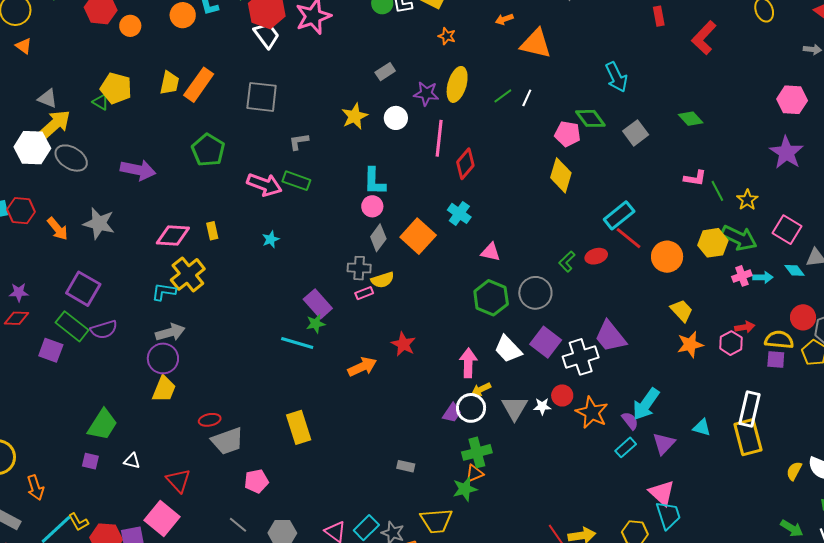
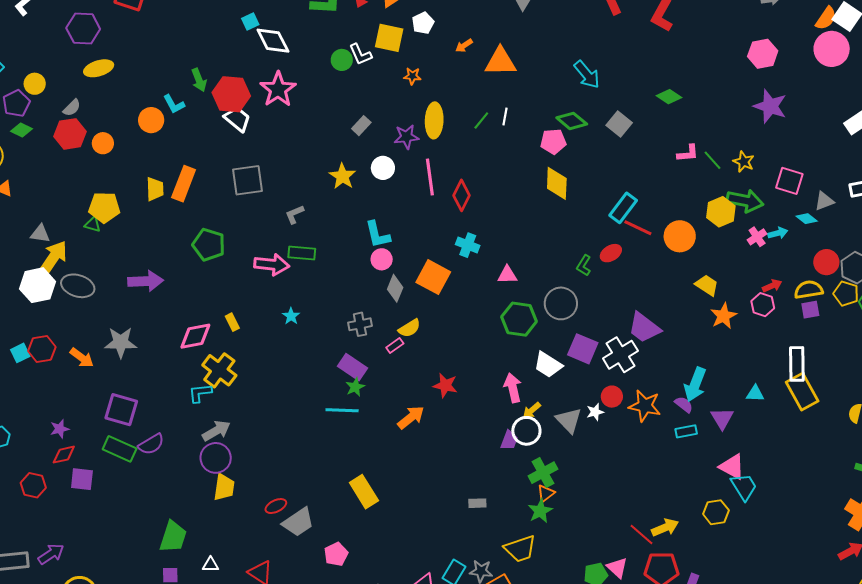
gray cross: (359, 268) -> (360, 324), moved
purple square: (51, 350) -> (82, 479), moved
cyan rectangle: (626, 447) -> (686, 431), turned 45

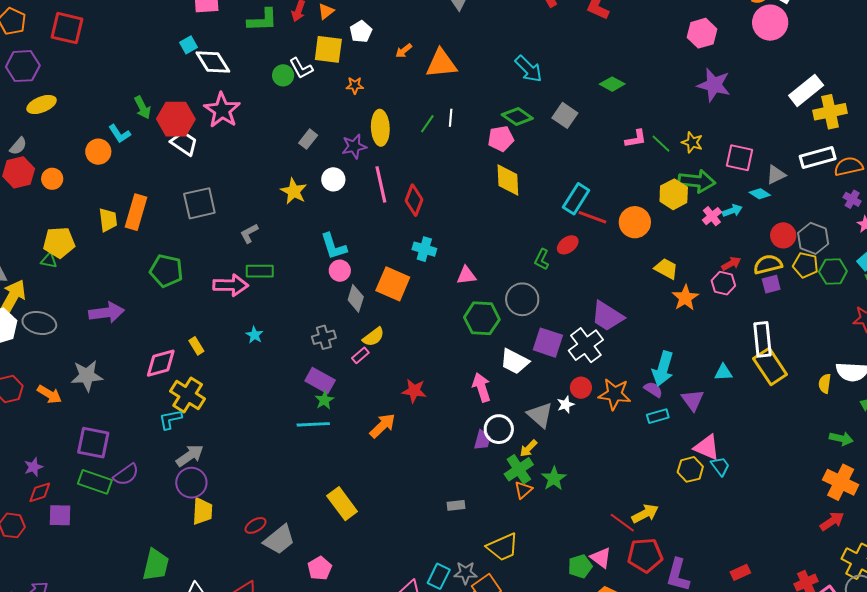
yellow arrow: (532, 410) -> (528, 448), moved
cyan trapezoid: (744, 487) -> (720, 466), size x0.7
green star: (540, 511) -> (554, 479), moved
yellow hexagon: (716, 512) -> (690, 469), moved

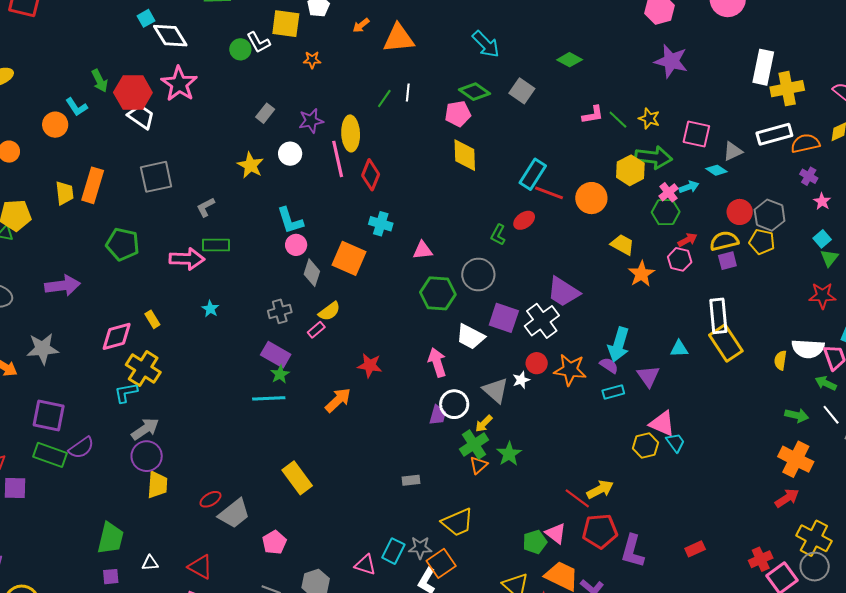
white rectangle: (806, 90) -> (763, 67), turned -40
yellow ellipse: (380, 128) -> (351, 133), moved
green hexagon: (833, 272) -> (666, 212), moved

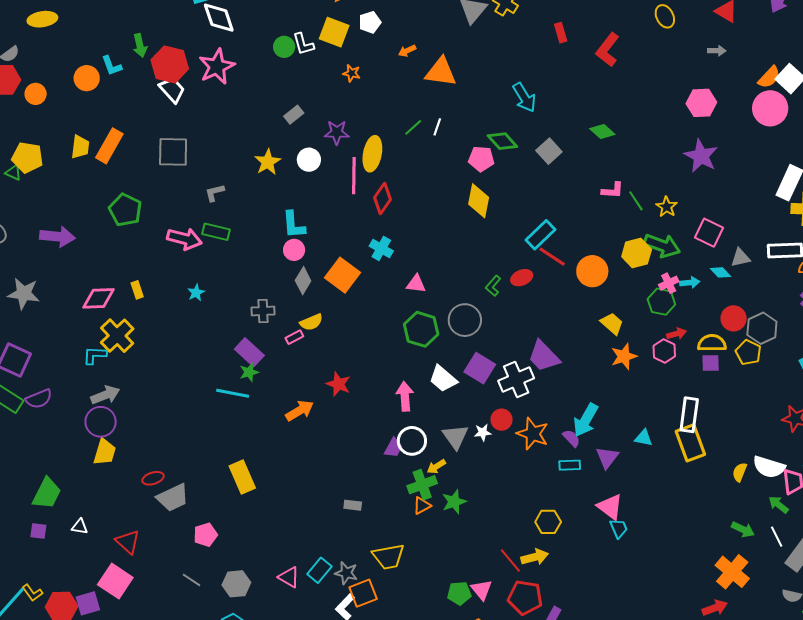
yellow hexagon: (646, 445) -> (548, 522), moved

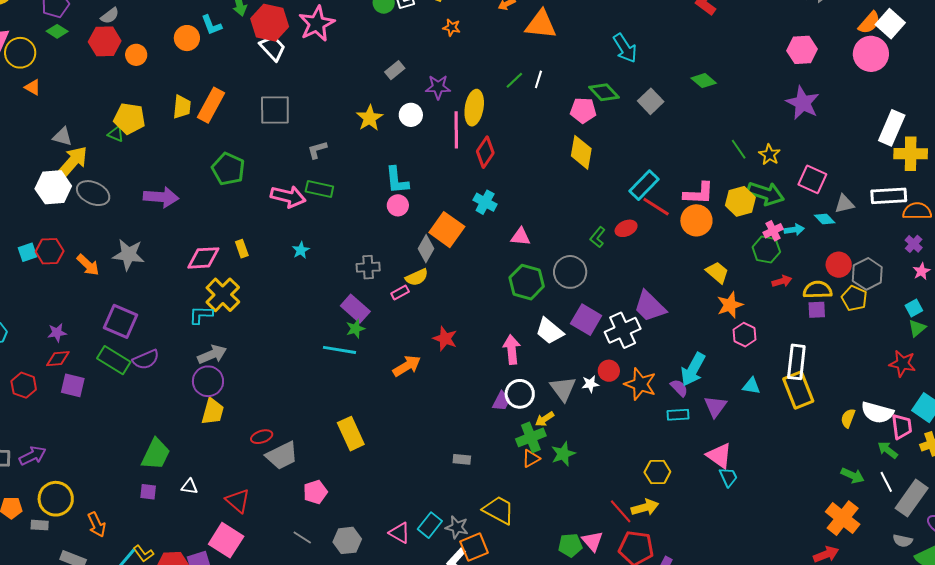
pink L-shape: (613, 190) -> (699, 193), moved, size x1.4
gray diamond: (303, 281) -> (426, 249), moved
pink hexagon: (664, 351) -> (745, 335), moved
yellow trapezoid: (388, 557) -> (499, 510), turned -140

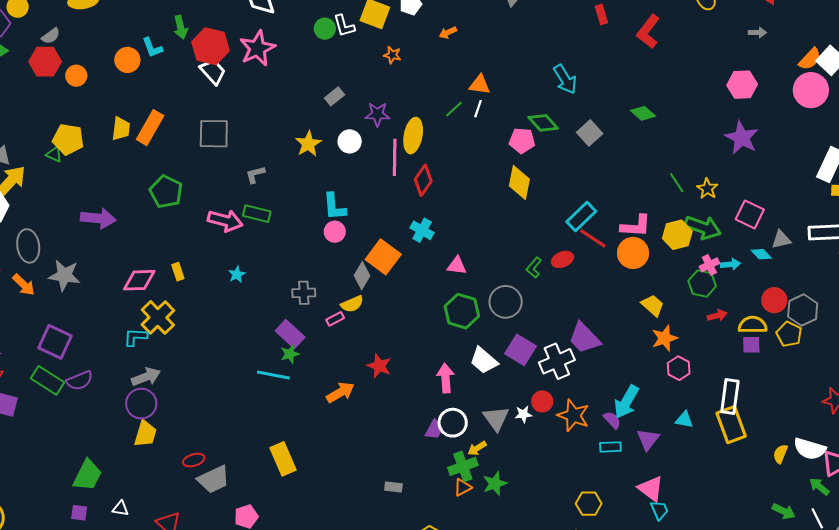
orange triangle: (541, 24) -> (480, 85), moved, size x0.7
gray ellipse: (93, 193) -> (28, 246), moved, turned 56

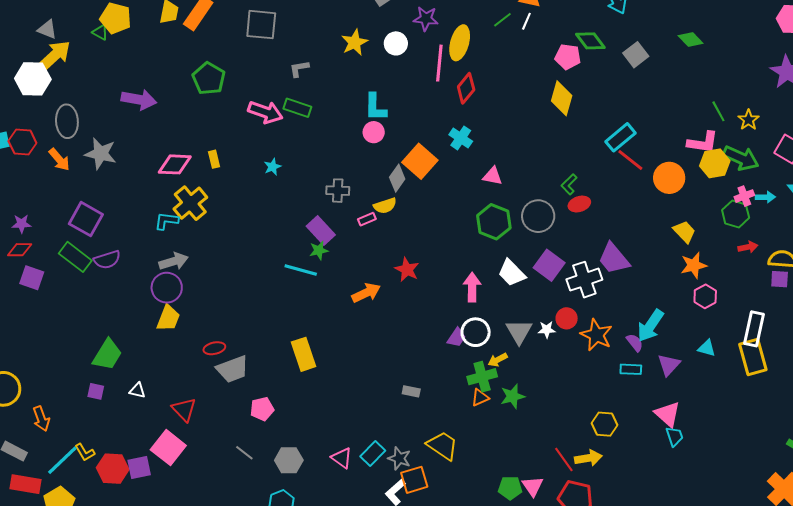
pink L-shape: (636, 226) -> (703, 142), moved
red ellipse: (562, 259) -> (579, 204), moved

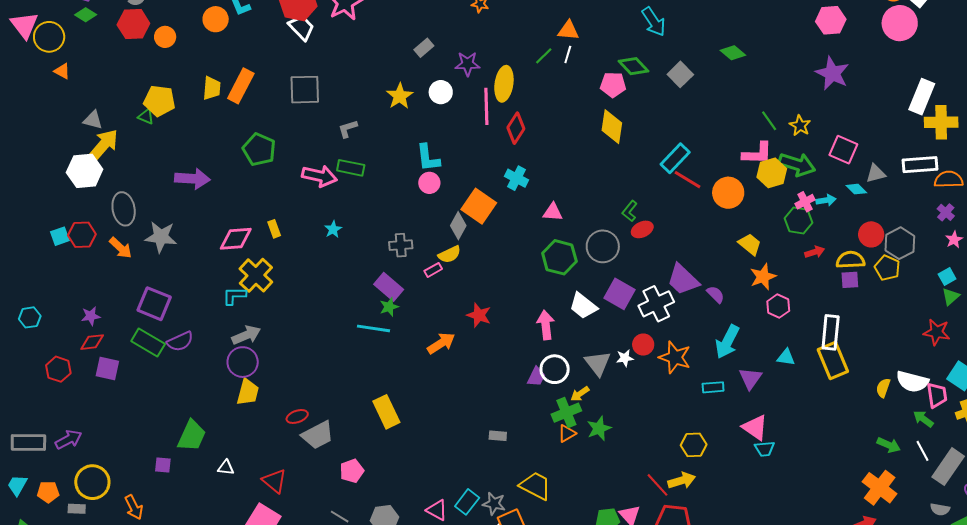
purple semicircle: (635, 343) -> (716, 294), moved
purple square: (96, 391) -> (163, 465), moved
cyan trapezoid: (674, 436) -> (765, 449), turned 110

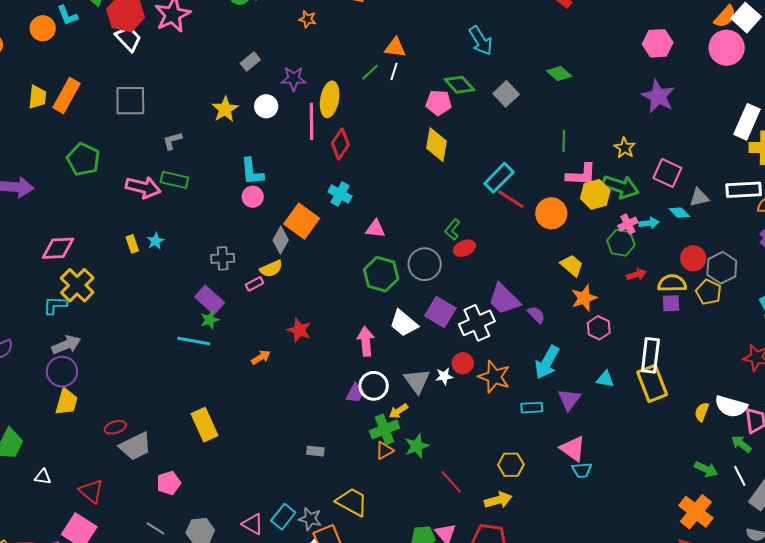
green line: (769, 121) -> (564, 141), moved, turned 35
yellow rectangle: (274, 229) -> (132, 244), moved
orange arrow: (441, 343) -> (261, 357), size x0.7
red line: (658, 485) -> (451, 482), moved

